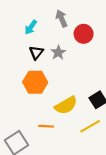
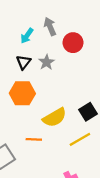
cyan arrow: (31, 27) -> (27, 36), moved

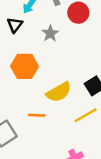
black triangle: (23, 62) -> (15, 25), moved

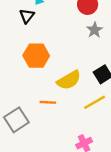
gray star: (50, 33) -> (95, 30), moved

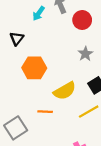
black triangle: (27, 16) -> (17, 39), moved
gray star: (95, 30) -> (85, 54), moved

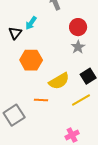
cyan arrow: (39, 13) -> (31, 23), moved
red circle: (82, 20) -> (78, 27), moved

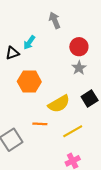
black triangle: (15, 33) -> (12, 53), turned 32
yellow line: (81, 100) -> (73, 131), moved

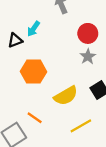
orange line: (40, 124) -> (35, 118), moved, turned 32

